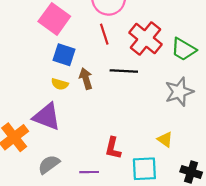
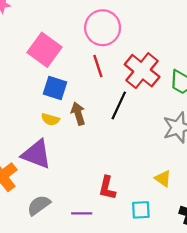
black line: (124, 71) -> (119, 105), turned -68
cyan square: (144, 169) -> (141, 210), size x0.7

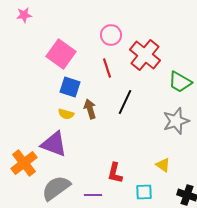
pink circle: (103, 28) -> (111, 35), size x0.7
red cross: (142, 71) -> (145, 55), moved
gray semicircle: (39, 205) -> (56, 188), size x1.4

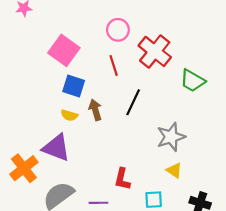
gray star: (176, 121) -> (171, 137), moved

